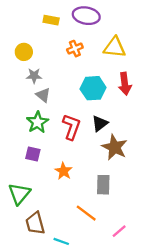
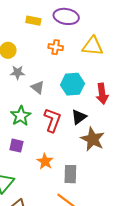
orange cross: (75, 49) -> (56, 47), turned 32
red arrow: (125, 84) -> (102, 94), moved
gray triangle: (43, 95) -> (38, 87), moved
gray rectangle: (103, 185) -> (70, 174), moved

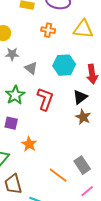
black triangle: (79, 117) -> (80, 97), moved
brown star: (93, 139) -> (83, 117), size x0.7
orange star: (45, 161) -> (29, 144), moved
gray rectangle: (70, 174) -> (82, 165), moved, turned -36

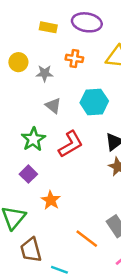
gray star: (12, 54) -> (45, 73), moved
red L-shape: (45, 99) -> (71, 144), turned 40
purple square: (11, 123) -> (28, 174), turned 32

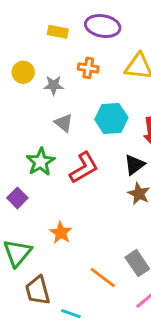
purple square: (28, 174) -> (17, 198), moved

